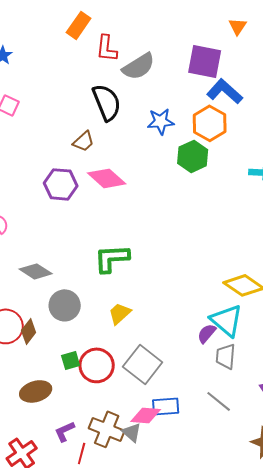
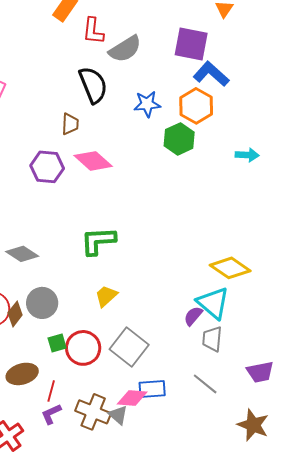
brown trapezoid: (84, 141) -> (70, 124), turned -45
gray circle: (65, 305) -> (42, 303), moved
red line: (82, 453) -> (51, 391), moved

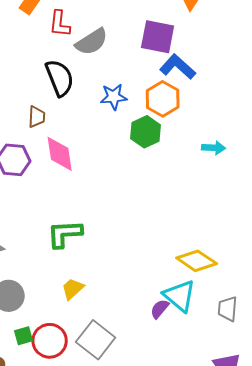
pink diamond: (93, 161) -> (60, 154), turned 39
gray trapezoid: (212, 339) -> (228, 309), moved

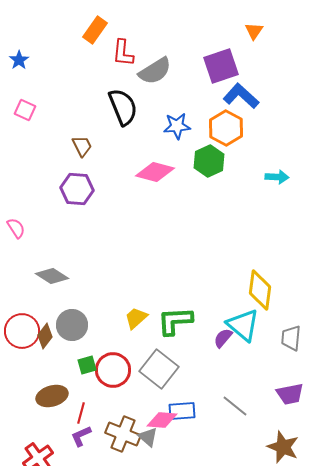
purple square: (158, 37) -> (221, 66), turned -30
brown trapezoid: (37, 117) -> (82, 146), moved, turned -30
pink diamond: (60, 154) -> (155, 172), moved, turned -66
green L-shape: (65, 234) -> (175, 321), moved
yellow diamond: (197, 261) -> (260, 290), turned 63

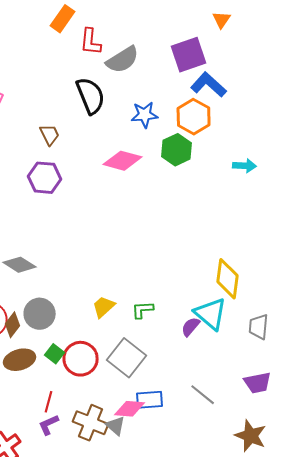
green L-shape: (175, 321) -> (143, 310), size x0.6
green square: (87, 365) -> (55, 354), turned -36
brown ellipse: (52, 396) -> (20, 360), moved

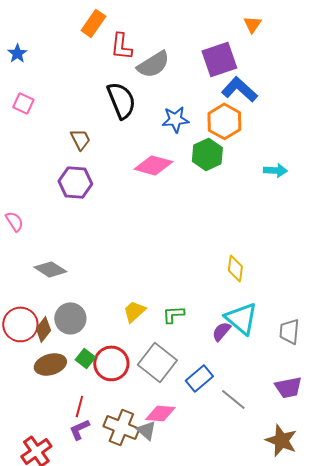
yellow diamond: (228, 279) -> (235, 268), moved, size x0.7
blue rectangle: (150, 400) -> (199, 378), moved, turned -36

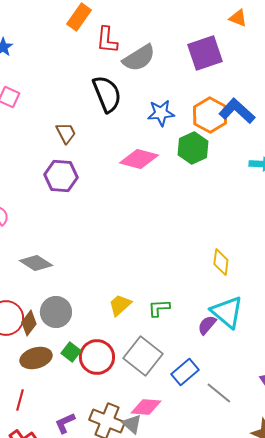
orange triangle: (252, 24) -> (238, 18), turned -42
blue L-shape: (239, 89) -> (237, 111), moved
red line: (79, 406) -> (20, 400), moved

